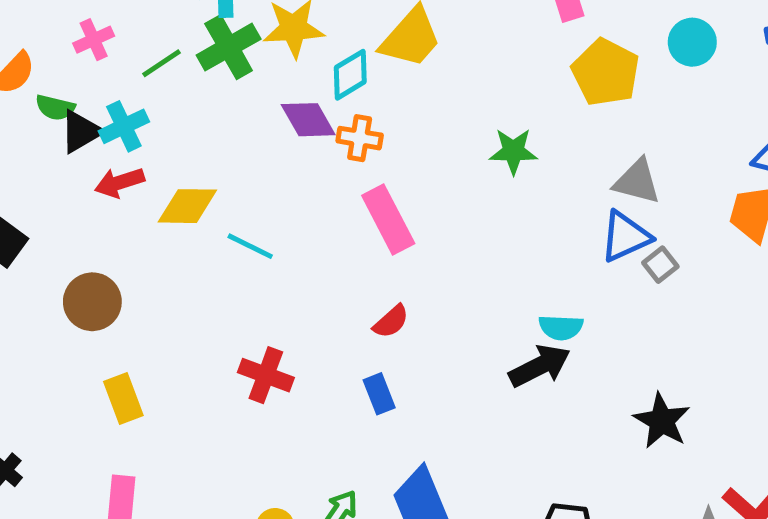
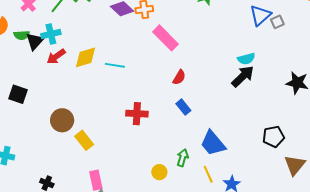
cyan cross: (124, 126) -> (51, 34), turned 30
gray square: (660, 265) -> (277, 22), turned 32
brown circle: (92, 302) -> (62, 120), moved

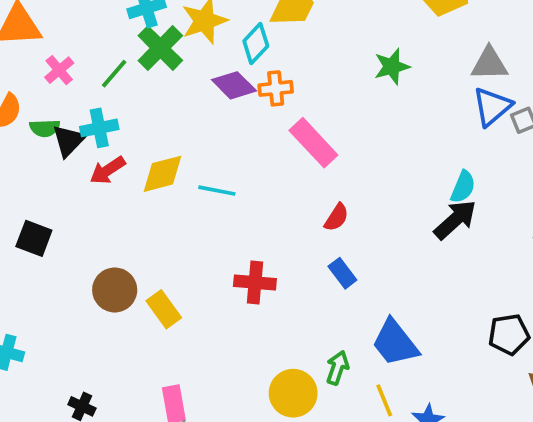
cyan semicircle: (246, 59) -> (463, 187), turned -54
yellow rectangle: (84, 140) -> (164, 309), moved
yellow circle: (159, 172) -> (293, 393), size x1.6

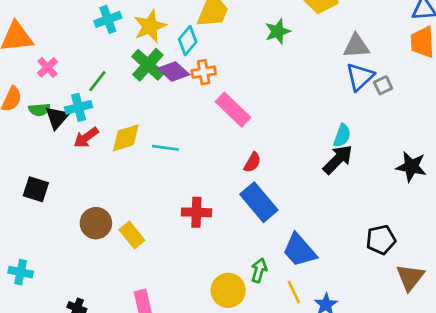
green cross: (160, 48) -> (148, 65), moved
green star: (392, 67) -> (278, 31), moved
green line: (114, 74) -> (97, 81), moved
blue rectangle: (342, 273) -> (259, 202), size x1.8

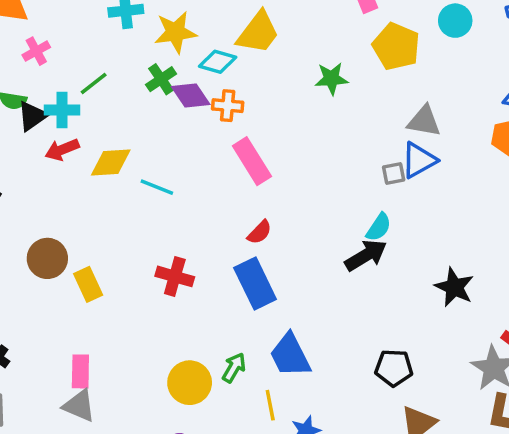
cyan diamond: (188, 41) -> (218, 62), turned 52
green cross: (148, 65) -> (161, 79), size x0.7
gray square: (383, 85) -> (394, 173), moved

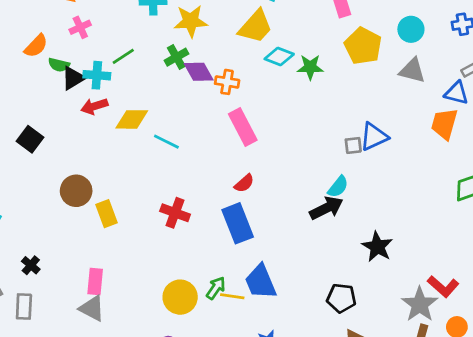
cyan diamond: (218, 62) -> (279, 56), moved
gray triangle: (424, 121) -> (412, 71), moved
black star: (454, 287) -> (377, 247), moved
yellow line: (270, 405) -> (232, 296), moved, turned -75

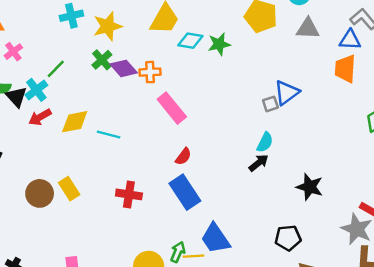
cyan cross: (97, 75) -> (36, 90), turned -30
black triangle: (73, 78) -> (16, 97), turned -30
black arrow: (326, 208) -> (259, 163), size x0.7
yellow rectangle: (106, 214) -> (69, 189), moved

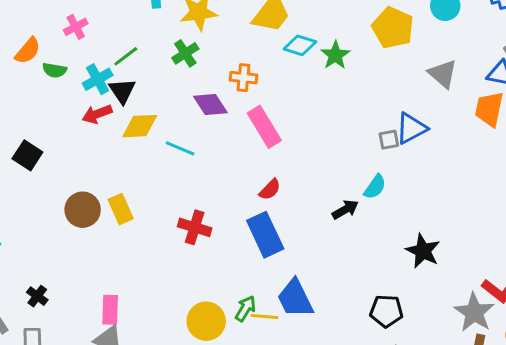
gray triangle: (308, 29) -> (443, 74), moved, turned 30
green star: (219, 44) -> (335, 55), turned -30
purple diamond: (124, 68) -> (210, 105), moved
black triangle: (16, 97) -> (122, 91), moved
black arrow: (259, 163) -> (345, 210), moved

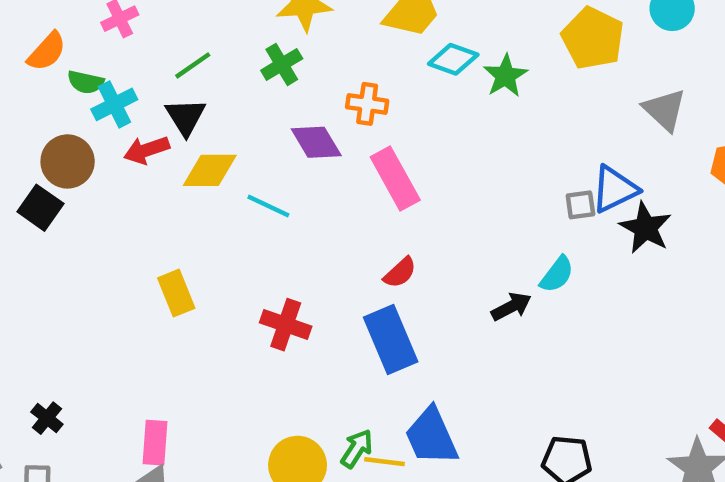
cyan cross: (98, 79) -> (114, 104), moved
brown circle: (83, 210) -> (68, 161), moved
black star: (423, 251) -> (645, 228), moved

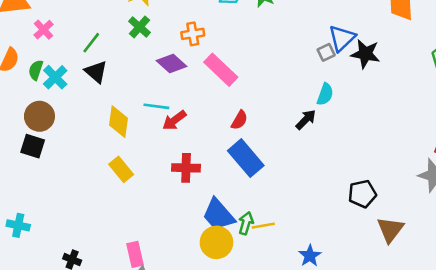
green semicircle: (86, 82) -> (36, 70), turned 114
red arrow: (147, 150) -> (174, 120), moved
yellow diamond: (210, 170) -> (119, 122), moved, turned -64
blue trapezoid: (431, 436) -> (218, 215), moved

